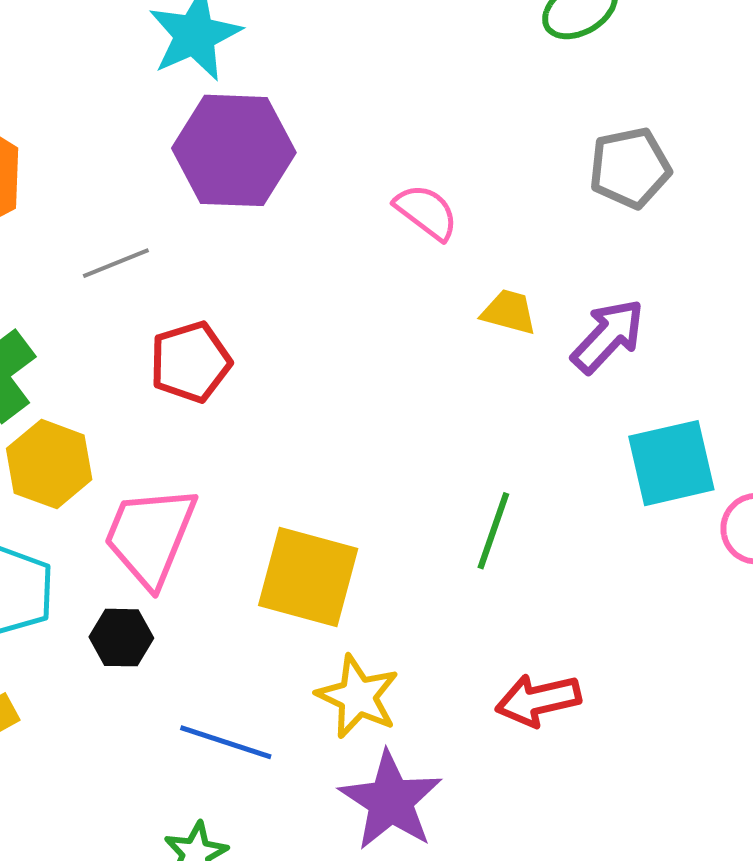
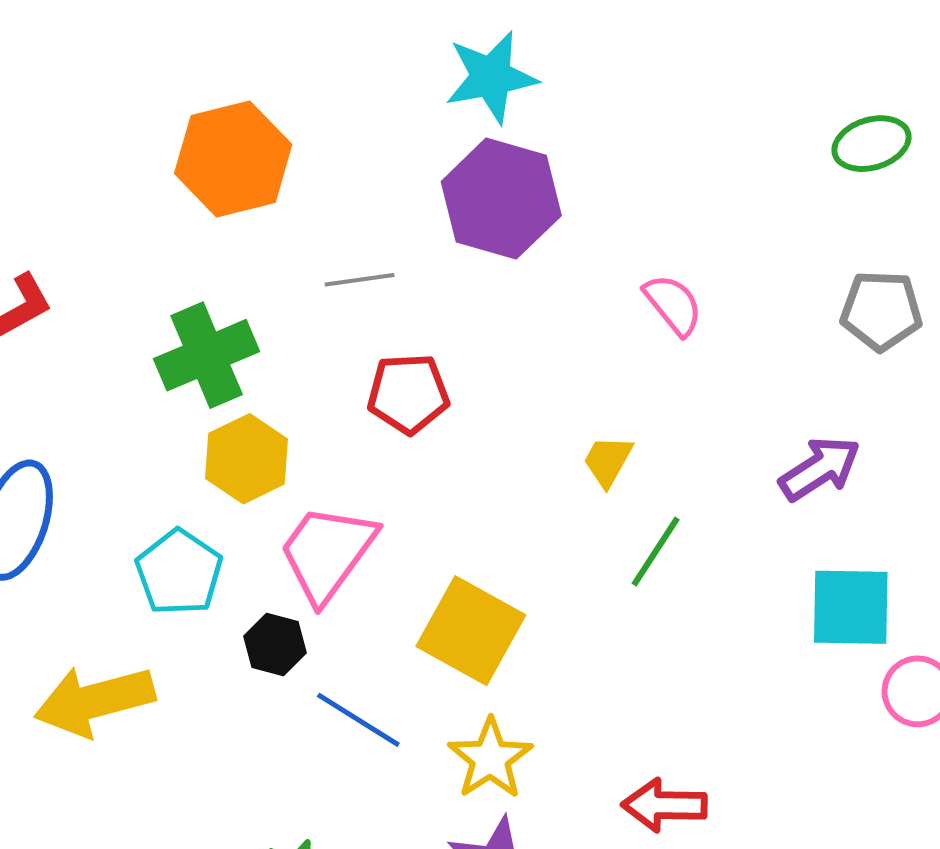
yellow trapezoid: (509, 312) -> (608, 461), moved, turned -90
green line: (493, 531) -> (656, 552), moved
blue line: (226, 742) -> (358, 720), moved

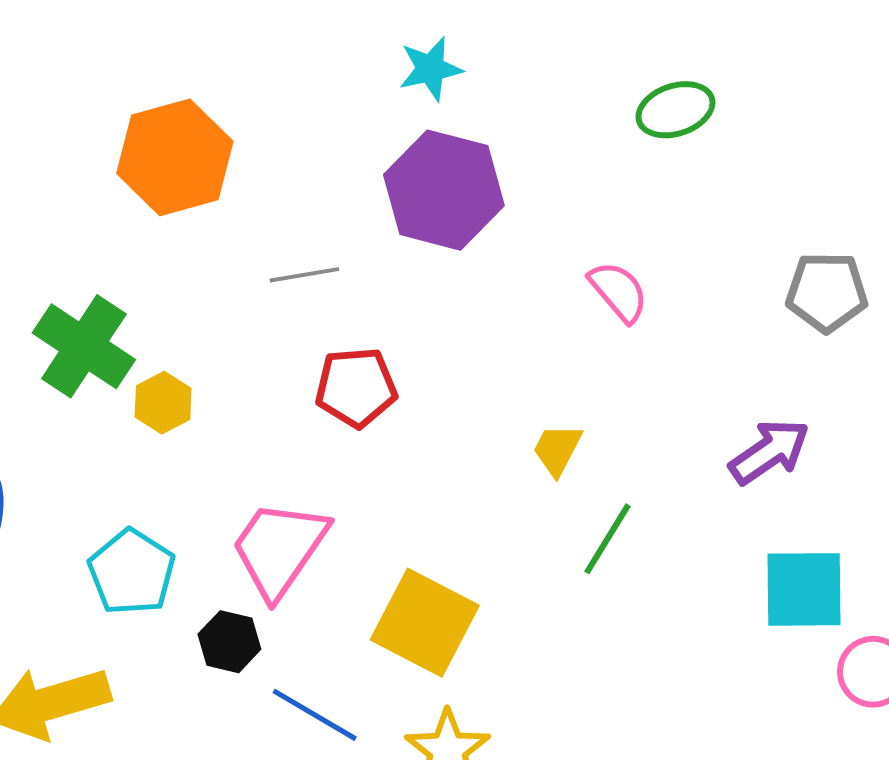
cyan star: (491, 77) -> (431, 69), size x0.7
green ellipse: (871, 144) -> (675, 110), moved
green cross: (207, 355) -> (84, 346), moved, turned -32
yellow hexagon: (247, 459) -> (163, 403), moved, size x0.7

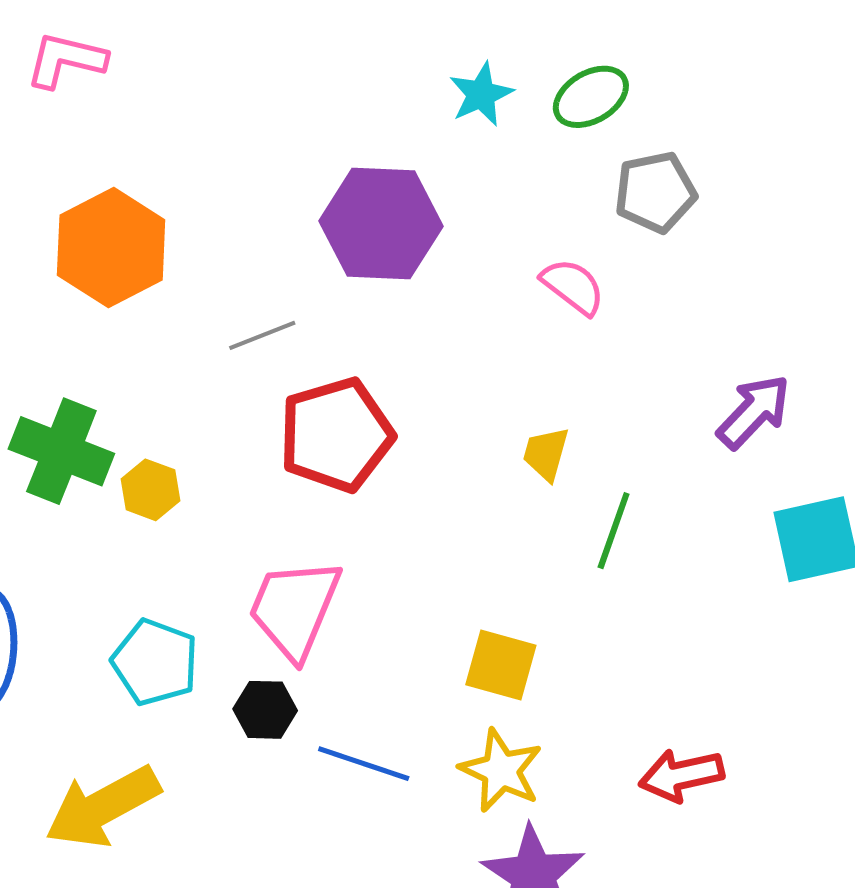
cyan star: (431, 69) -> (481, 94), moved
gray pentagon: (827, 292) -> (655, 192), moved
red pentagon: (356, 387) -> (336, 435), size x1.4
yellow square: (425, 623) -> (501, 665), moved, size x0.7

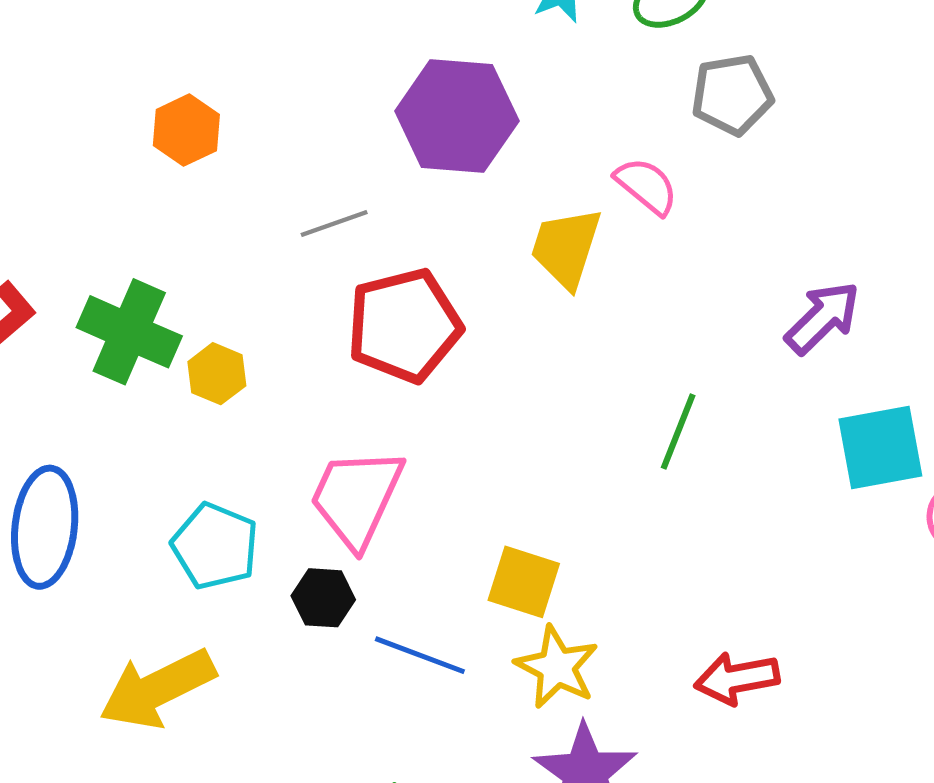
orange hexagon: (111, 247) -> (186, 130), size x0.6
yellow trapezoid: (546, 454) -> (566, 248), moved, size x1.5
yellow square: (501, 665) -> (524, 582), moved

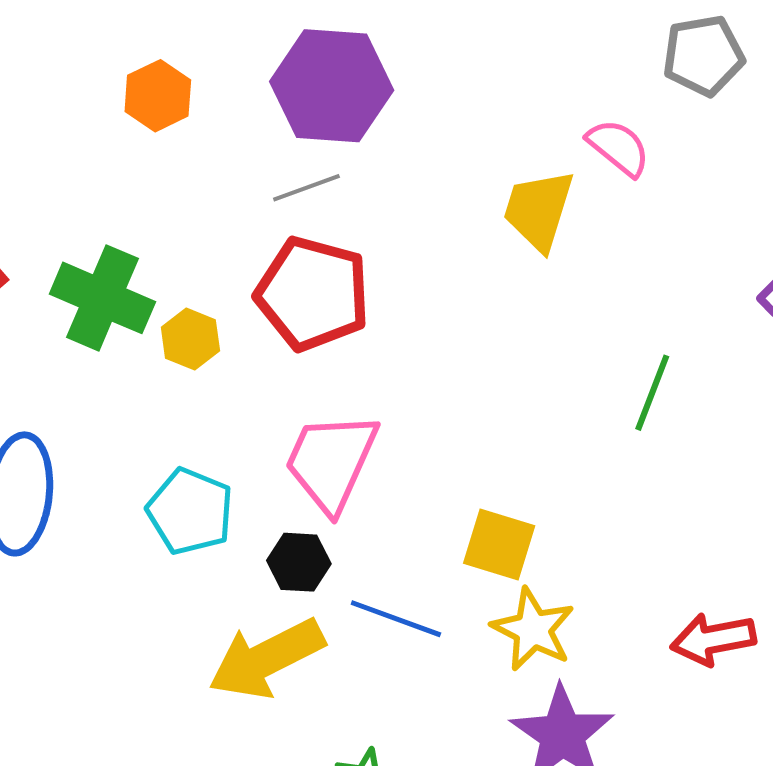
purple hexagon: (457, 116) -> (332, 86), moved
red pentagon: (404, 326) -> (313, 294), moved, turned 30
yellow arrow: (157, 689) -> (266, 659), moved

